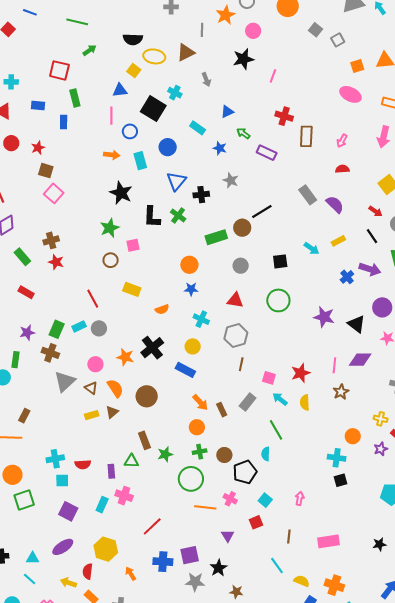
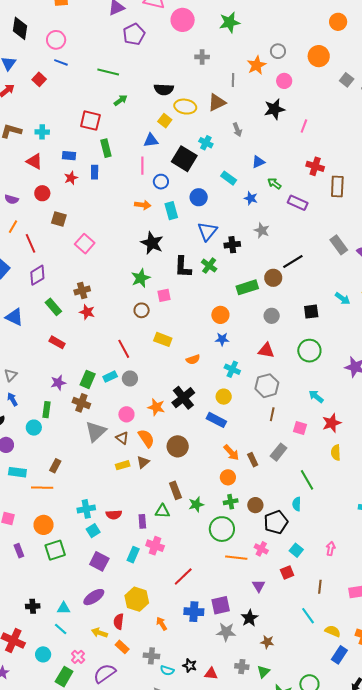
red star: (38, 148) -> (71, 178), moved
brown square: (46, 171) -> (59, 219), moved
cyan arrow: (280, 399) -> (316, 396), moved
cyan square: (62, 481) -> (93, 531), turned -32

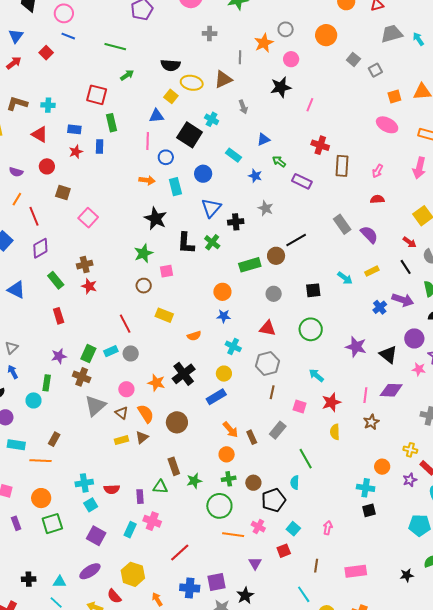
red rectangle: (57, 342) -> (59, 316), turned 42
blue rectangle: (216, 420) -> (216, 397), turned -60
red semicircle: (119, 622) -> (114, 596), turned -49

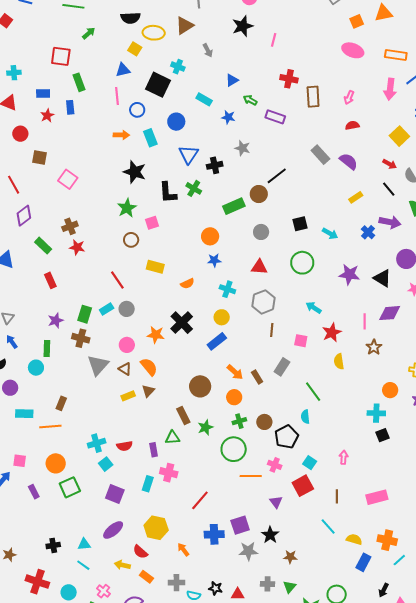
cyan arrow: (345, 278) -> (330, 234), moved
brown circle: (177, 422) -> (200, 386), moved
red square: (284, 551) -> (303, 486), size x1.5

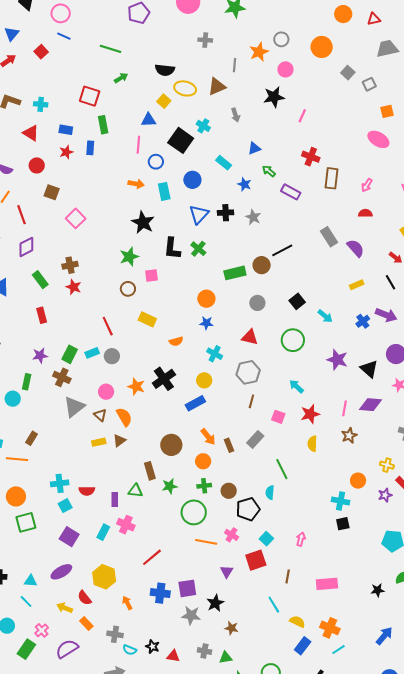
black cross: (215, 165) -> (226, 213), moved
black square: (300, 224) -> (297, 301), turned -35
green triangle: (290, 587) -> (226, 657), turned 32

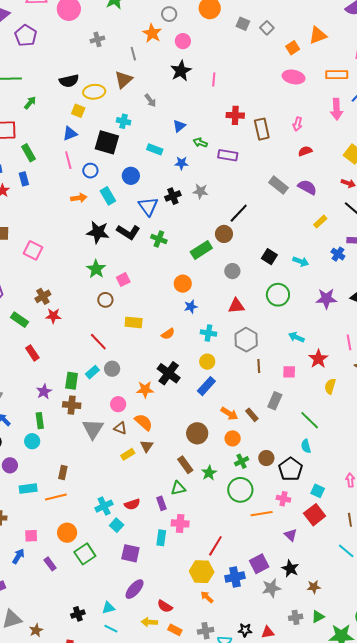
black L-shape: (172, 248) -> (128, 232), moved, turned -45
yellow semicircle: (312, 444) -> (330, 386), turned 35
yellow hexagon: (104, 577) -> (202, 572), moved

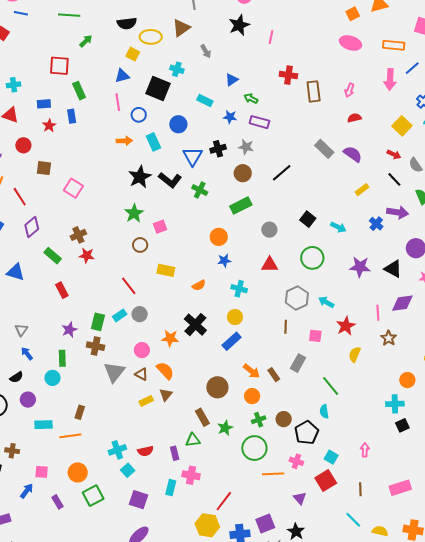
purple rectangle: (228, 155) -> (259, 122), moved
black star: (98, 232) -> (140, 177), turned 30
brown circle: (224, 234) -> (243, 173), moved
gray hexagon: (246, 340) -> (297, 298), moved

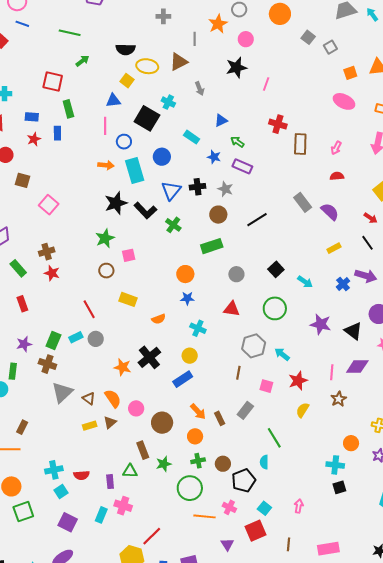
cyan rectangle: (153, 142) -> (135, 171), size x1.4
pink circle: (142, 350) -> (136, 408), moved

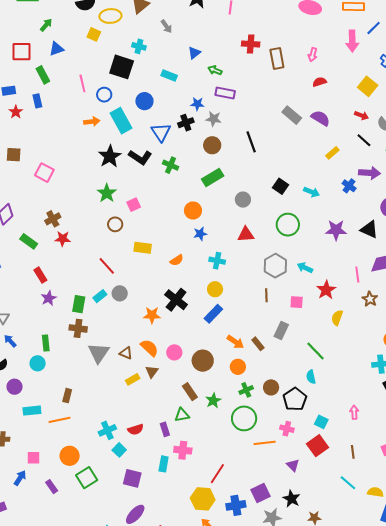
blue triangle: (113, 101) -> (56, 49), moved
blue star: (214, 157) -> (197, 104), moved
black line: (257, 220) -> (251, 142), turned -65
purple star: (24, 344) -> (49, 298), moved

